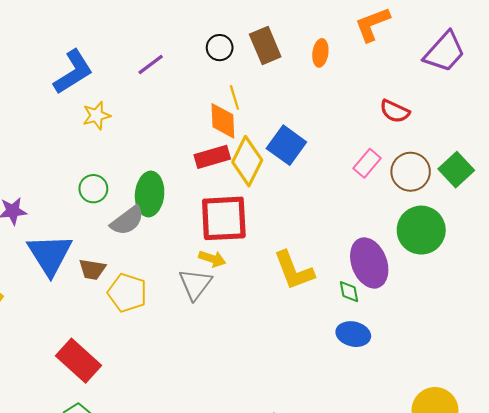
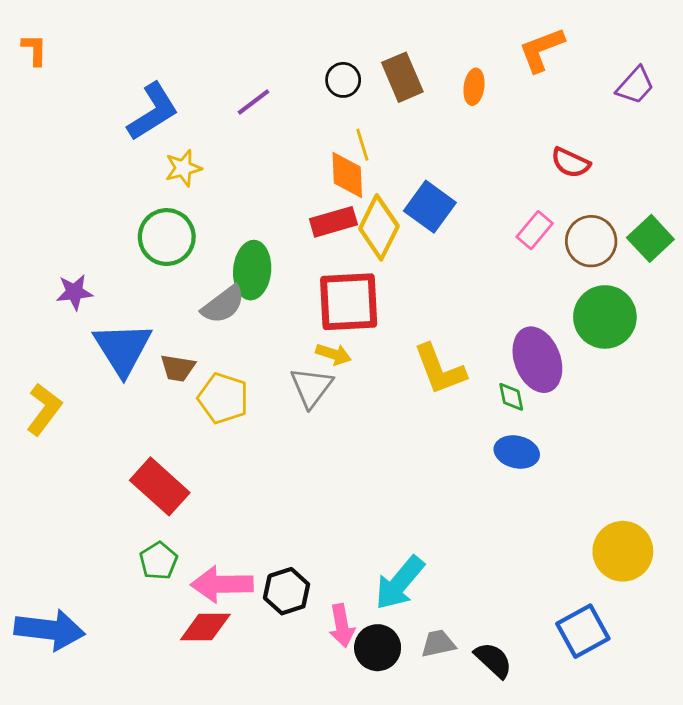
purple trapezoid: (445, 52) -> (635, 85), size x0.7
green circle: (93, 189) -> (167, 237), moved, size x1.5

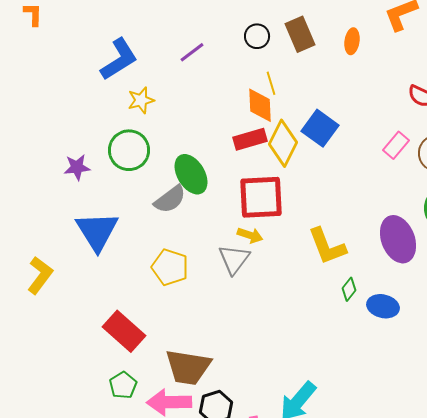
green ellipse: (252, 270) -> (191, 174), turned -36
purple star: (74, 292) -> (77, 167), moved
brown trapezoid: (178, 368) -> (188, 367), moved, size x1.8
green diamond: (511, 397) -> (349, 289), moved, turned 50

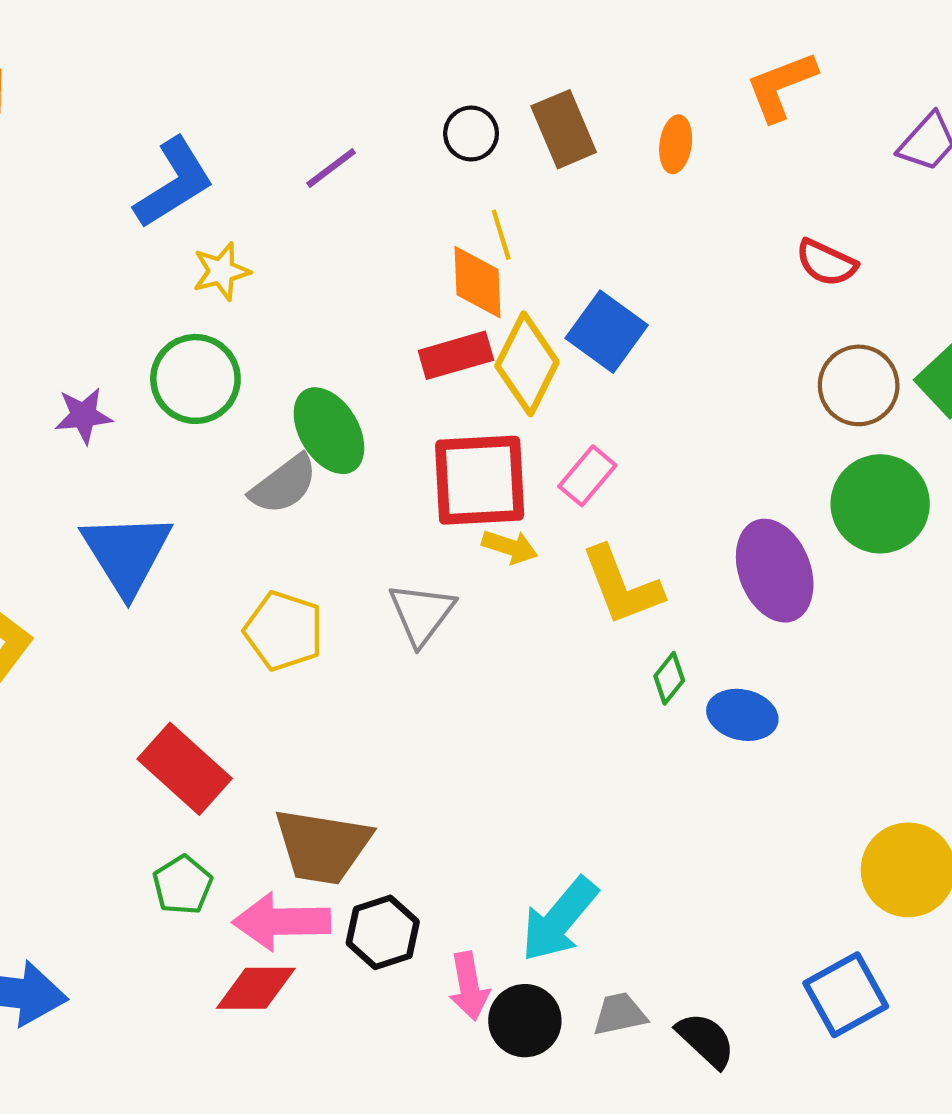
pink rectangle: (396, 145) -> (587, 476), moved
yellow arrow: (250, 235) -> (510, 547), moved

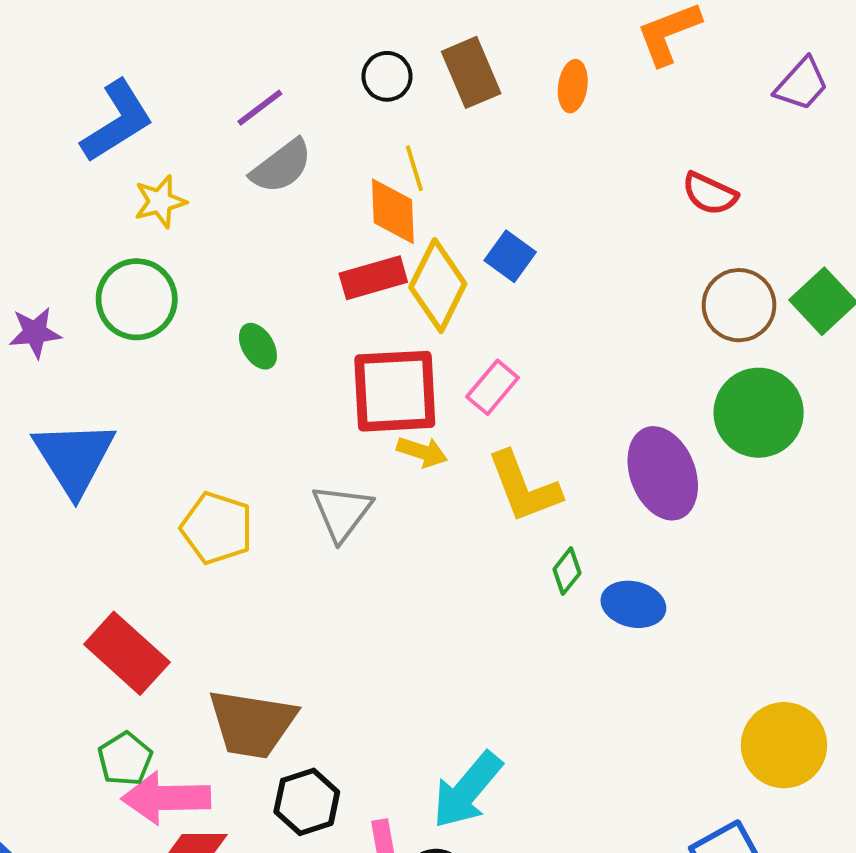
blue square: (607, 332) -> (510, 256), size x0.7
green ellipse: (329, 431) -> (258, 346), size x0.6
gray semicircle: (284, 484) -> (281, 166), moved
pink arrow: (282, 922) -> (166, 798), moved

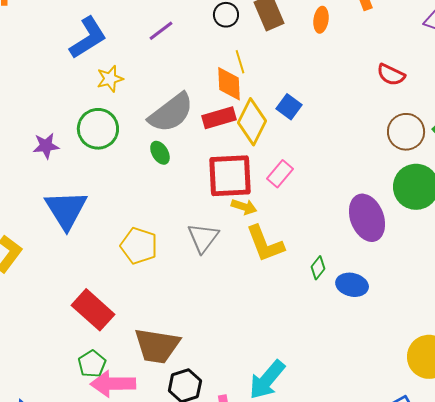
gray semicircle: (281, 166) -> (171, 113), moved, size x1.4
yellow L-shape: (524, 487) -> (265, 244), moved

